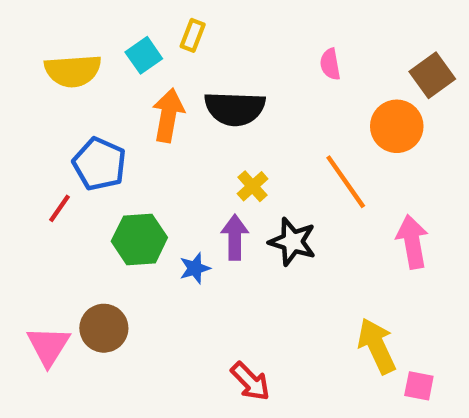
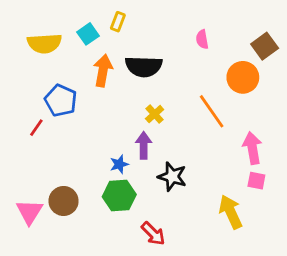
green hexagon: (139, 239) -> (119, 196), moved
black star: (292, 242) -> (172, 177), moved
pink square: (419, 386) -> (256, 181), moved

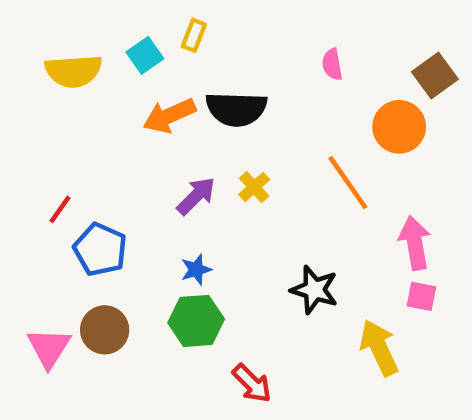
orange arrow: (103, 71) -> (169, 116), turned -124
blue pentagon: (61, 100) -> (100, 250), moved
purple arrow: (144, 145) -> (196, 196), moved, turned 45
black star: (172, 177) -> (314, 290), moved

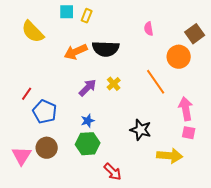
cyan square: (145, 55) -> (67, 12), moved, turned 35
yellow semicircle: (73, 71) -> (33, 32), turned 50
yellow arrow: (379, 348) -> (170, 156), turned 120

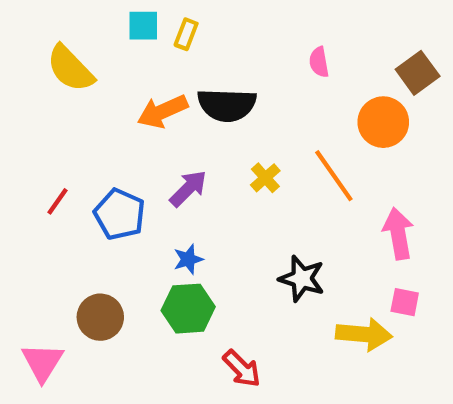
yellow cross: (114, 84) -> (265, 178), moved
blue pentagon: (45, 112) -> (120, 214), moved
pink square: (189, 133) -> (405, 302), moved
pink triangle: (22, 156) -> (42, 362), moved

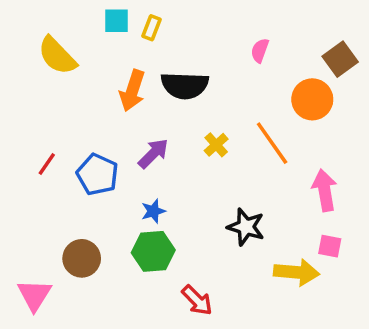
pink semicircle: (319, 62) -> (260, 50), turned 30
orange arrow: (162, 111) -> (132, 91), turned -48

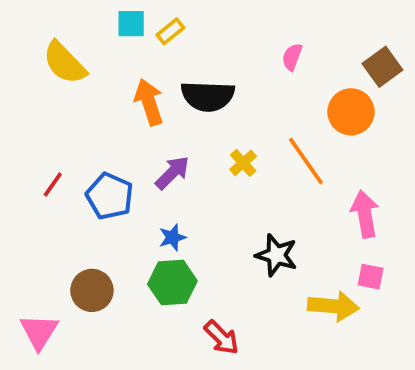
yellow rectangle: (152, 28) -> (170, 31), turned 30
orange arrow: (132, 91) -> (149, 102), turned 144

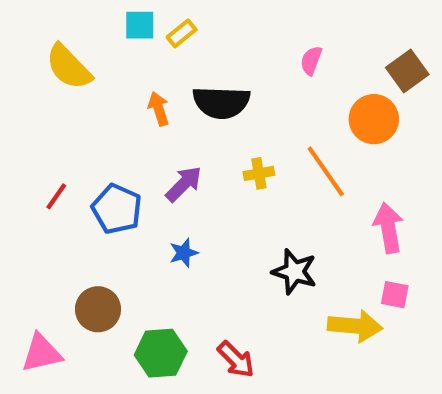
orange arrow: (149, 102) -> (159, 109), size x0.7
yellow cross: (243, 163) -> (259, 173), turned 32
green hexagon: (172, 283) -> (161, 353), moved
pink triangle: (39, 332) -> (42, 353), turned 45

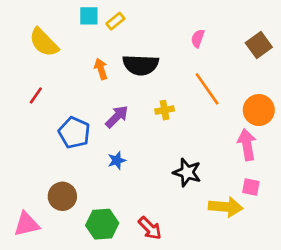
orange circle: (374, 119) -> (259, 110), moved
orange line: (326, 171) -> (207, 89), moved
red line: (56, 196) -> (36, 95), moved

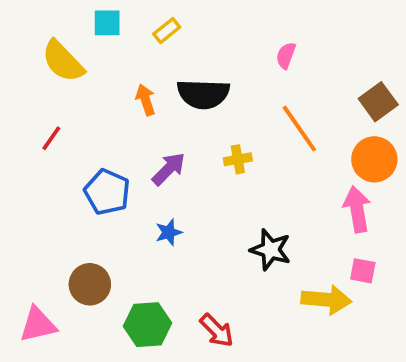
cyan square: (89, 16) -> (107, 23), moved
brown square: (259, 45) -> (378, 102), moved

